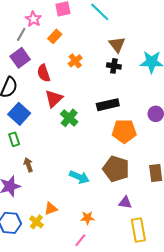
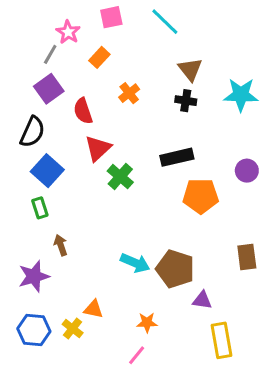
brown pentagon: (116, 169) -> (175, 269), moved
orange triangle: (51, 209) -> (93, 309), turned 32

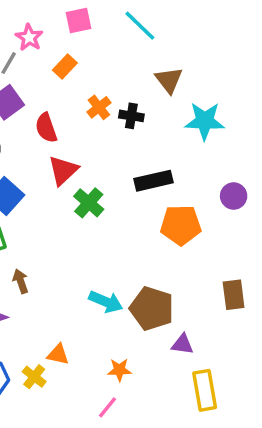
cyan star: (241, 95) -> (205, 121), moved
black cross: (186, 101) -> (131, 116), moved

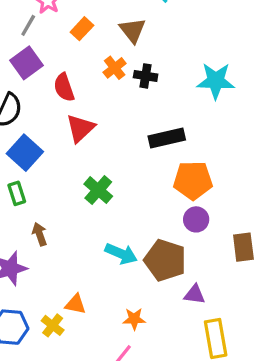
brown triangle: (169, 80) -> (133, 30), moved
purple circle: (234, 196) -> (196, 219), moved
green cross: (89, 203) -> (98, 190), moved

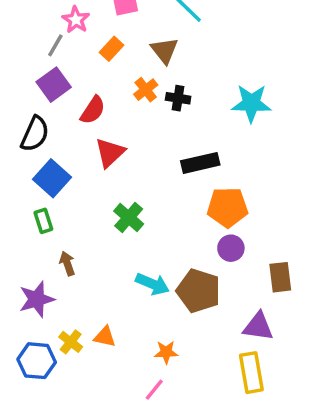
red semicircle: (64, 87) -> (93, 110), turned -128
purple triangle: (194, 294) -> (258, 327), moved, size x1.4
yellow cross: (53, 325) -> (71, 342), moved

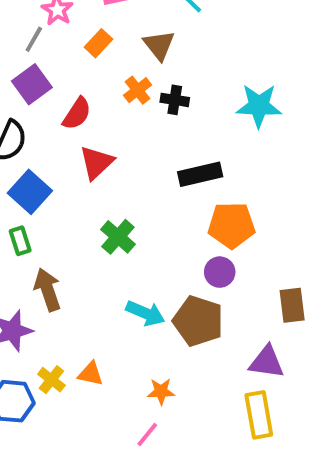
purple circle: (231, 248) -> (220, 272), moved
brown arrow: (67, 263) -> (48, 290), size x1.5

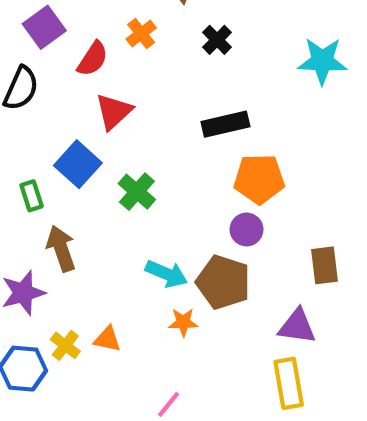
orange cross: (138, 90) -> (141, 34), moved
black cross: (175, 100) -> (217, 40), moved, turned 36
cyan star: (259, 106) -> (322, 61), moved
blue square: (30, 192) -> (78, 164), moved
orange star: (161, 391) -> (183, 322), moved

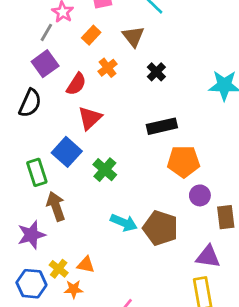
green rectangle: (32, 196) -> (37, 172), size x1.4
purple circle: (247, 230) -> (200, 195), moved
orange star: (183, 322) -> (74, 289), moved

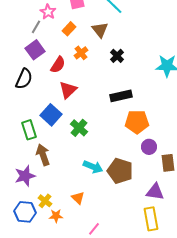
orange triangle: (86, 265) -> (78, 198), moved, turned 32

